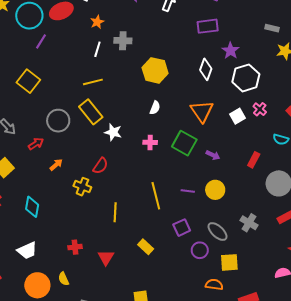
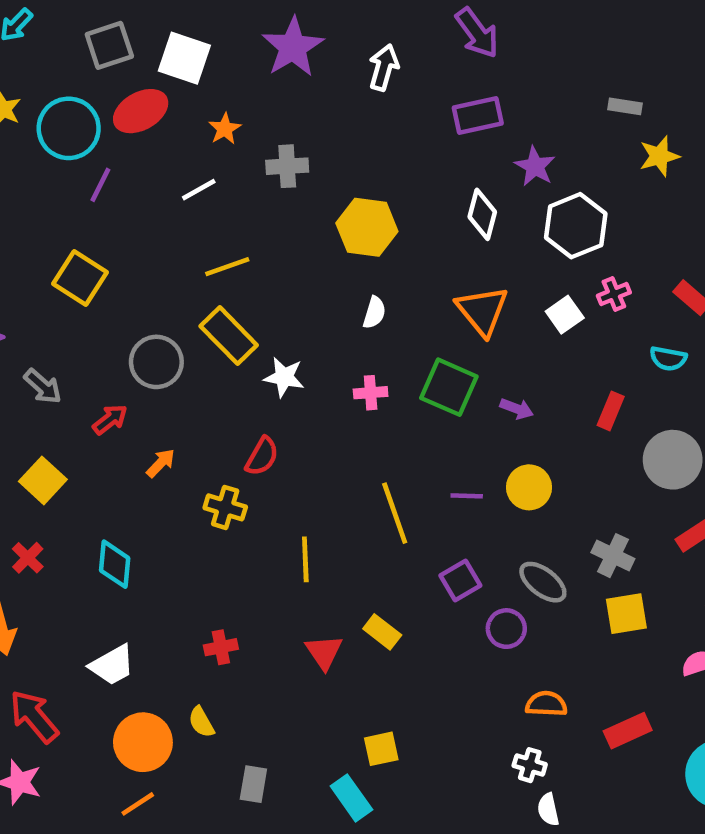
white line: (97, 49) -> (199, 190), moved, turned 49
pink cross: (260, 109) -> (614, 294), turned 32
red triangle: (106, 257) -> (324, 652), moved
yellow square: (229, 262) -> (626, 614), moved

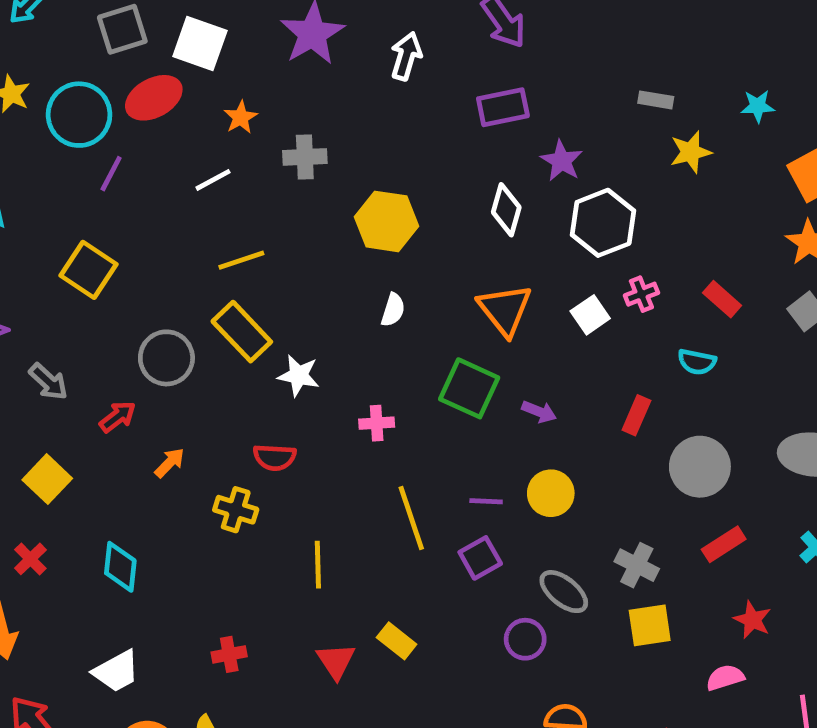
pink cross: (371, 393) -> (377, 423), moved
red semicircle: (262, 456) -> (275, 457), turned 63
purple square: (460, 580) -> (480, 558), moved

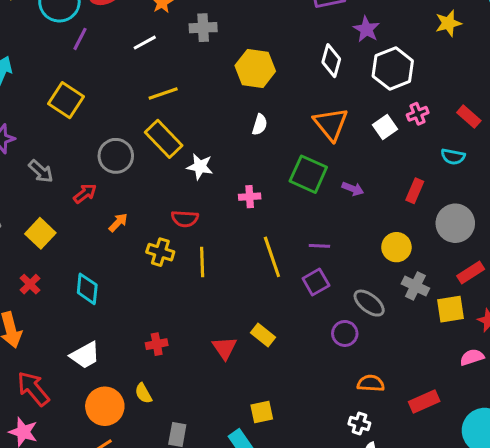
yellow circle: (551, 493) -> (396, 247), moved
yellow line: (318, 565) -> (202, 262), moved
yellow square: (650, 625) -> (450, 309), moved

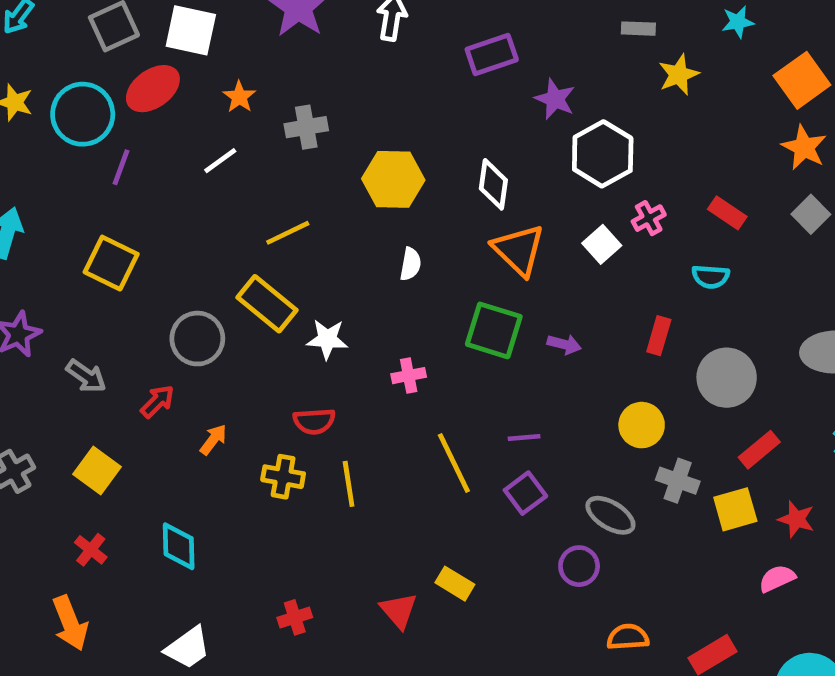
white diamond: (331, 61) -> (493, 184), moved
yellow line: (163, 93) -> (288, 233), moved

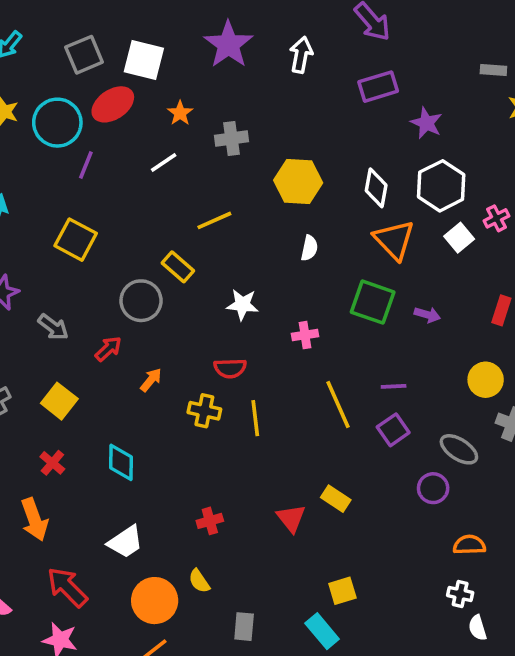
white hexagon: (603, 154) -> (441, 186), moved
yellow rectangle: (267, 304) -> (178, 267), moved, size x0.7

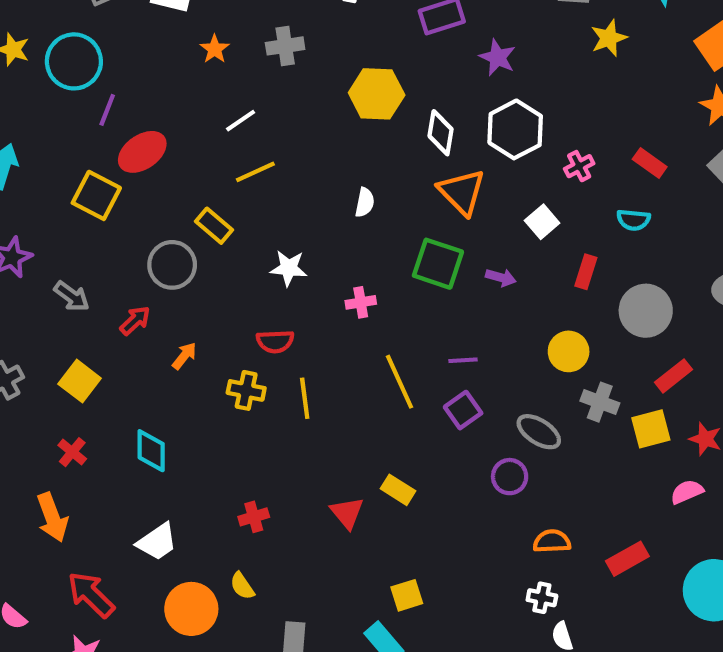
red ellipse: (113, 104) -> (142, 152), moved
gray cross: (232, 138) -> (285, 46), moved
white line: (164, 162) -> (241, 121), moved
yellow hexagon: (298, 181) -> (377, 94), moved
white square: (459, 238) -> (542, 222), moved

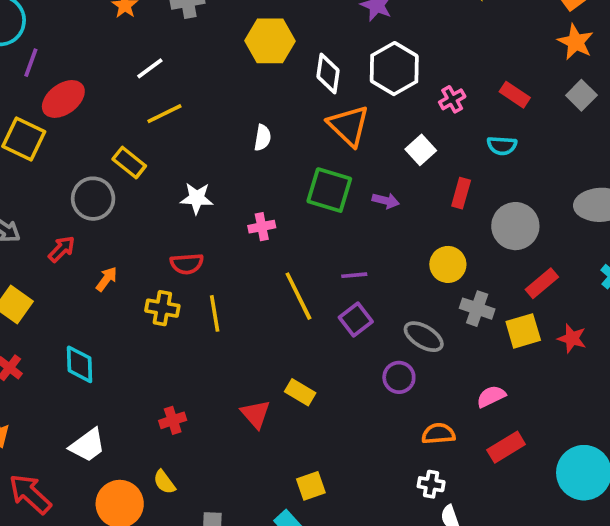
pink semicircle: (687, 492) -> (491, 396), moved

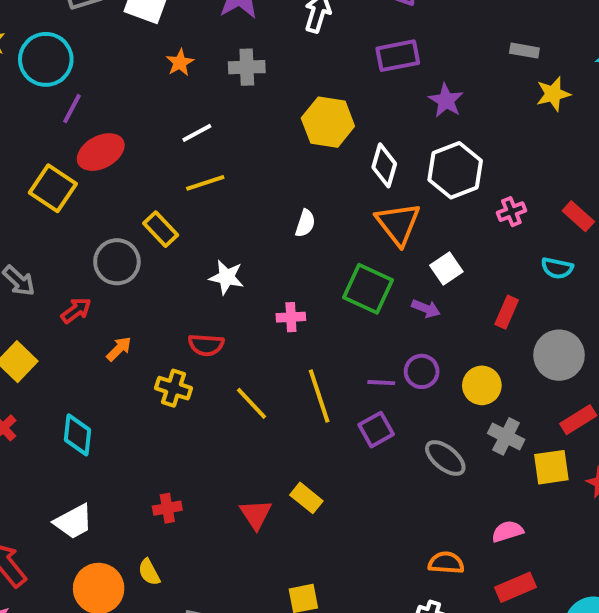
white square: (421, 150) -> (446, 268), moved
yellow line: (215, 313) -> (251, 403), moved, turned -42
purple circle: (399, 377) -> (422, 371), moved

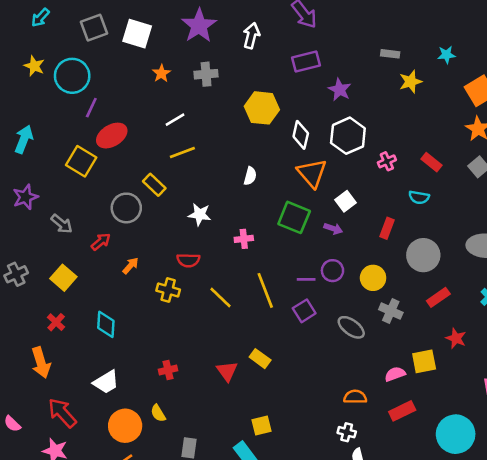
yellow square: (551, 467) -> (424, 361), moved

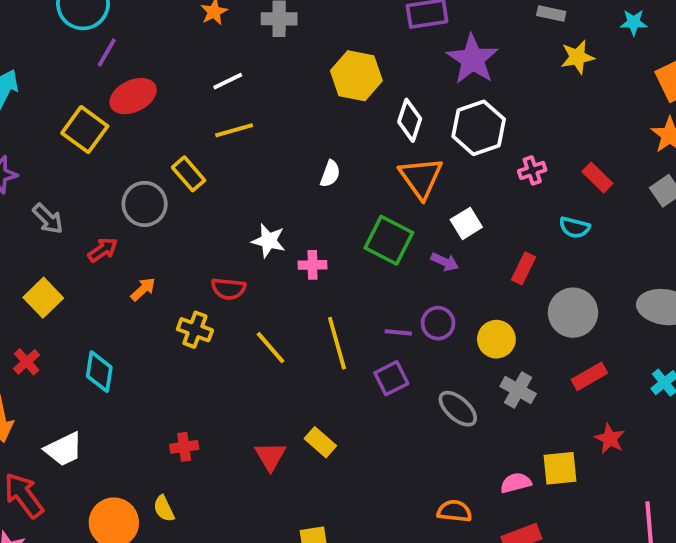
purple star: (340, 90) -> (473, 59), size x1.5
white star: (200, 214) -> (269, 241), moved
white trapezoid: (106, 382) -> (64, 449), moved

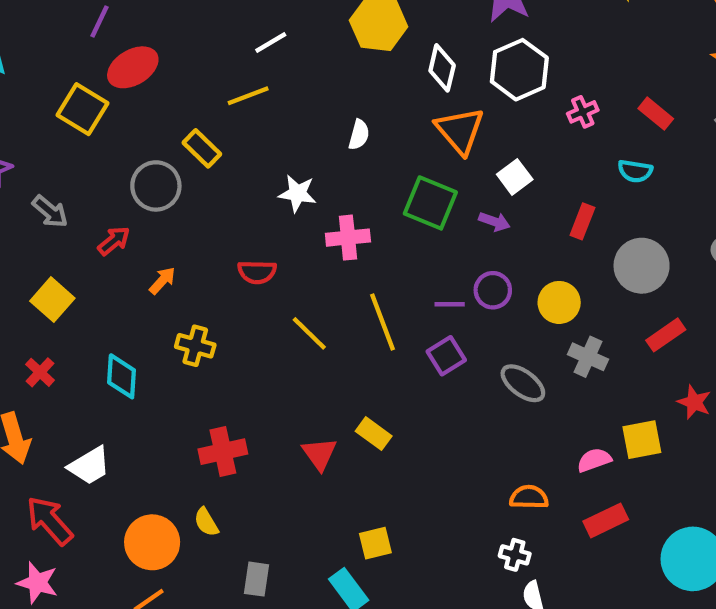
white line: (228, 81) -> (271, 43), moved
white star: (269, 241) -> (297, 193), moved
pink cross: (312, 265) -> (348, 238), size x1.4
yellow cross: (195, 330) -> (195, 346), moved
red cross: (184, 447) -> (223, 452), size x1.5

